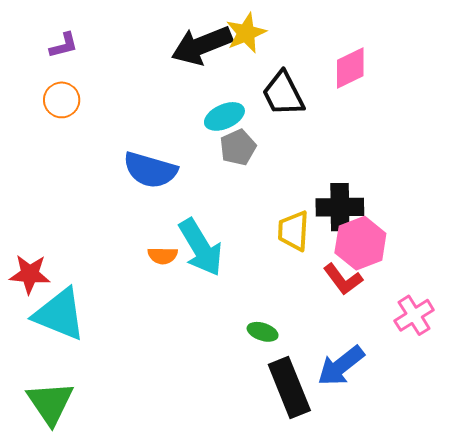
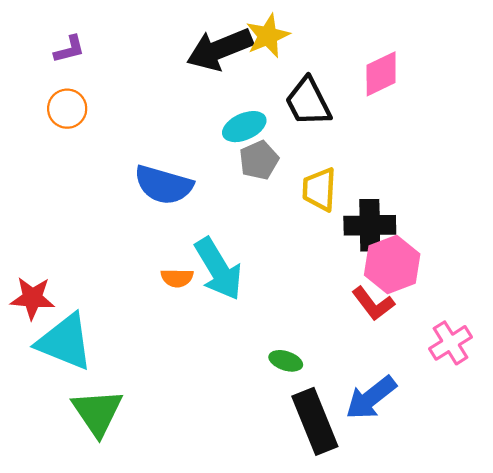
yellow trapezoid: (293, 231) -> (319, 189), moved
green triangle: (50, 403) -> (97, 412), moved

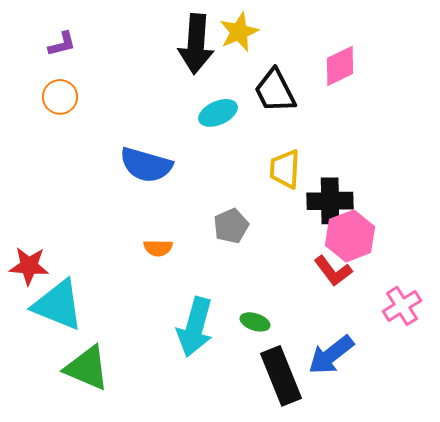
black arrow: (220, 49) -> (196, 44), turned -64
gray pentagon: (259, 160) -> (231, 226), moved
cyan arrow: (218, 269) -> (195, 327), moved, turned 46
green triangle: (97, 412) -> (87, 368), turned -33

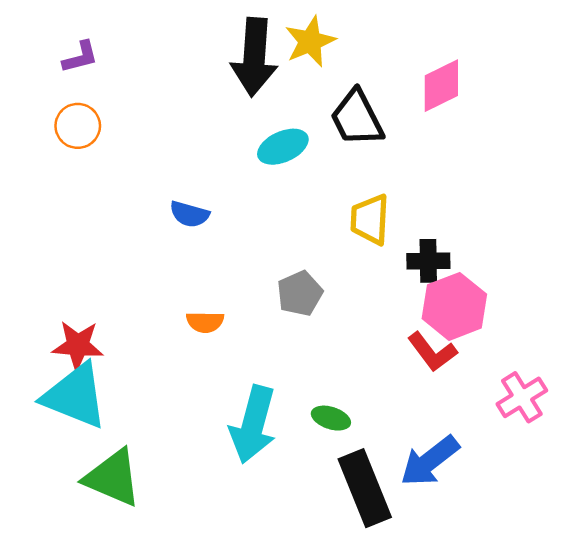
blue semicircle: (146, 165) -> (189, 214), size x0.6
black cross: (330, 201) -> (428, 261), size x0.7
red star: (29, 266) -> (78, 345), moved

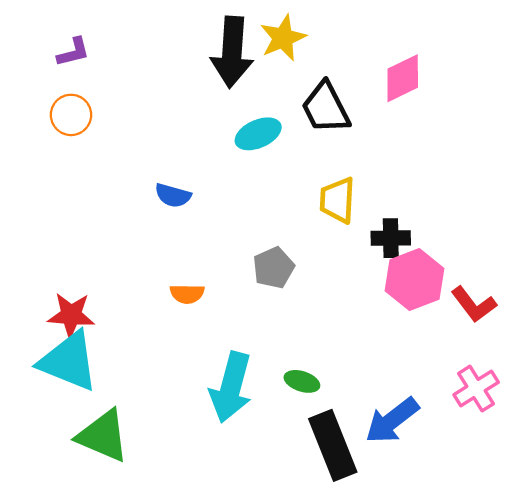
red L-shape: (432, 352) -> (474, 304), moved
pink cross: (522, 397) -> (476, 389), moved

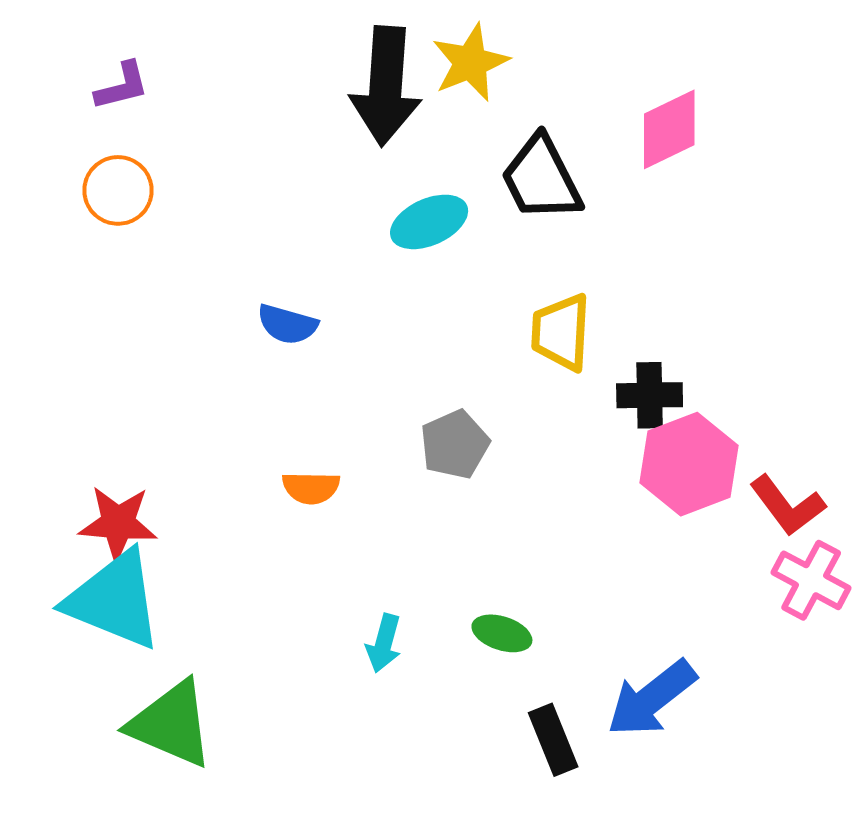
cyan arrow: (231, 387) -> (384, 643), size x0.5
pink cross: (476, 389) -> (811, 580), moved, turned -30
black rectangle: (333, 445) -> (553, 740), size x0.6

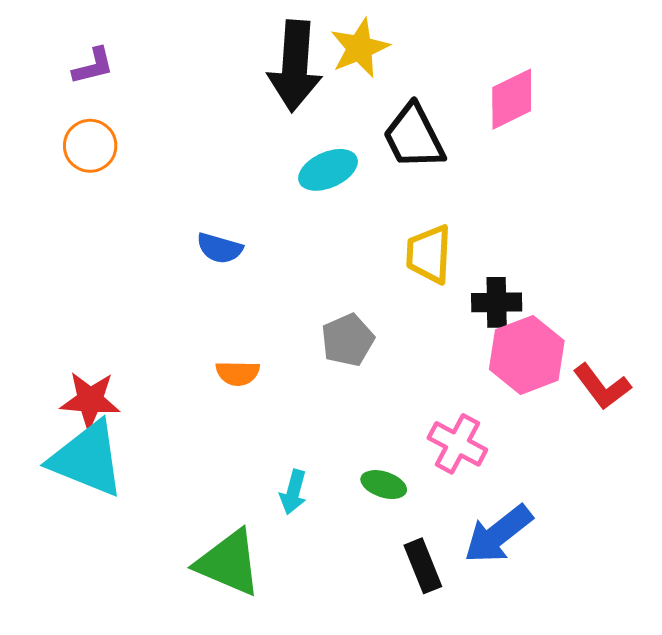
pink cross: (811, 580) -> (457, 444), moved
green triangle: (171, 724) -> (229, 563), moved

